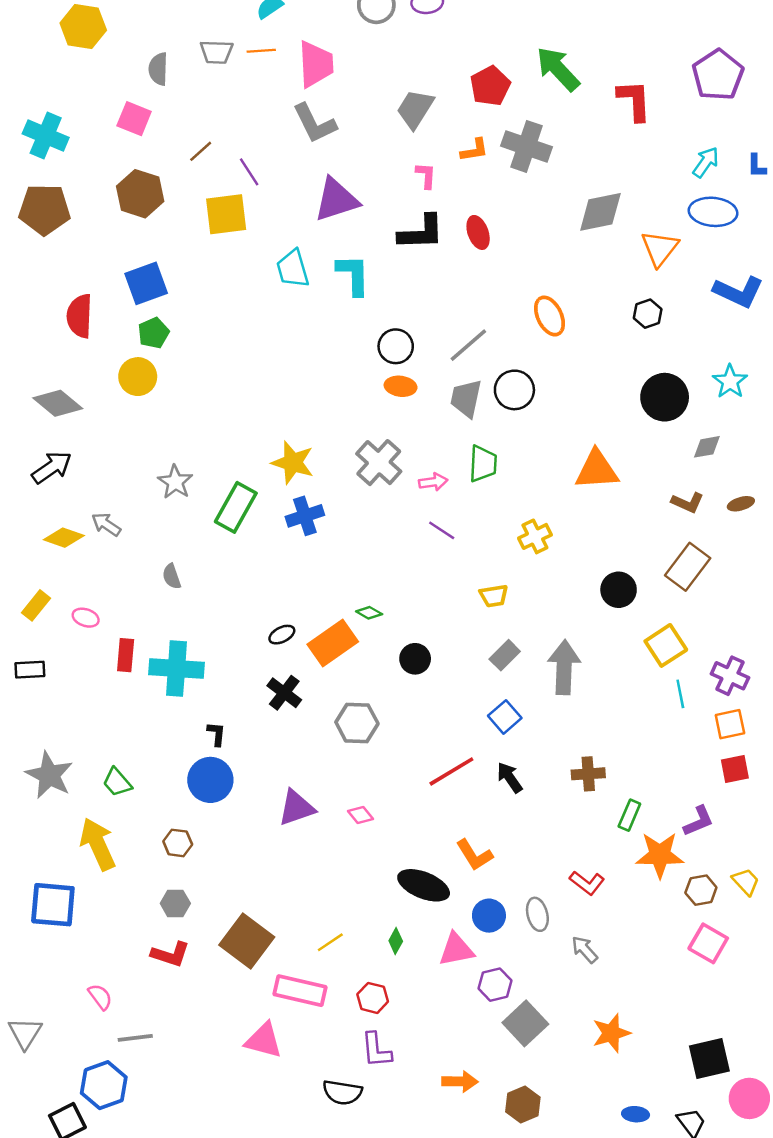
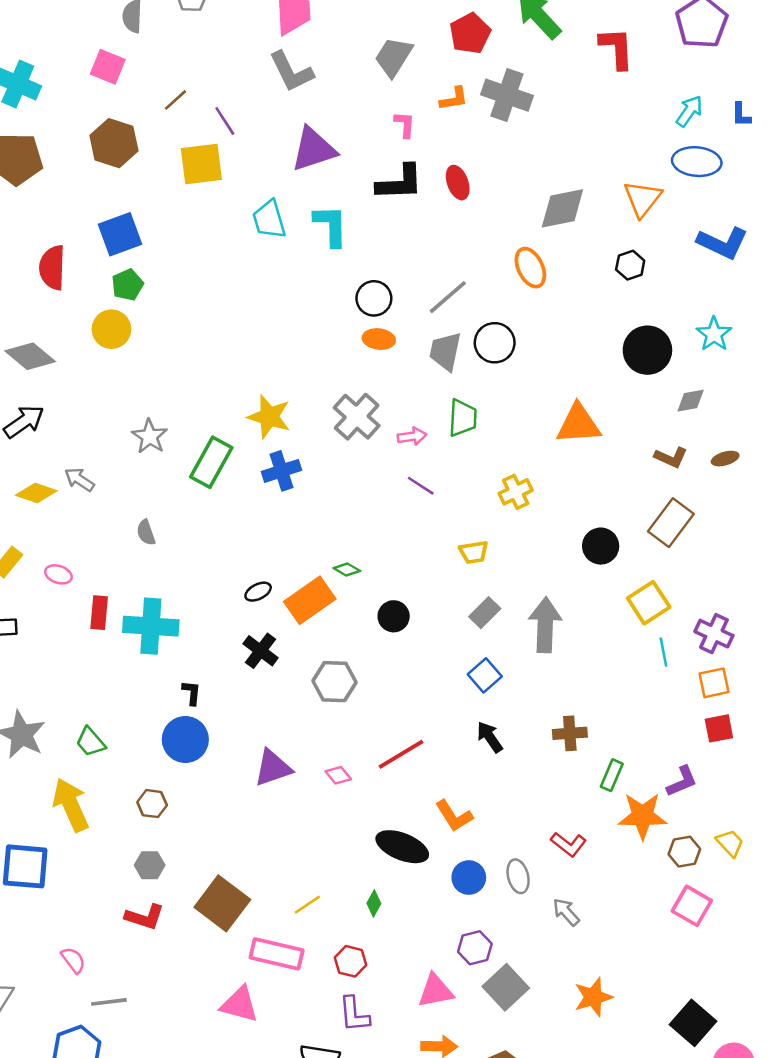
gray diamond: (600, 212) -> (562, 208), moved
red line: (451, 771) -> (401, 754), moved
pink triangle: (456, 949) -> (435, 991), moved
black square: (709, 1058) -> (693, 1023), turned -36

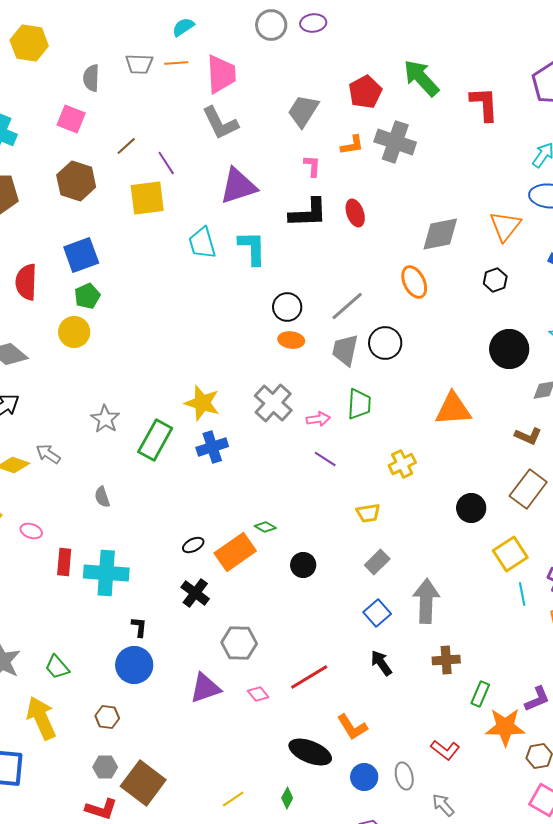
gray arrow: (545, 625) -> (426, 601), moved
gray hexagon: (334, 682) -> (239, 643), moved
brown square: (222, 903) -> (143, 783), moved

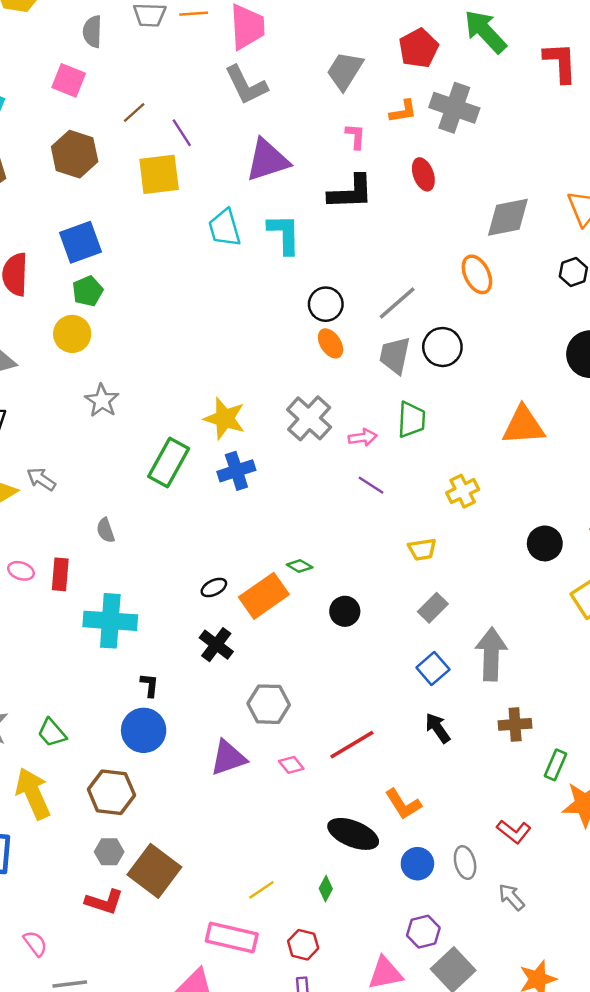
red ellipse: (355, 213) -> (423, 174), moved
orange ellipse: (291, 340) -> (331, 343), turned 50
gray star: (105, 419) -> (102, 401), moved
red rectangle: (64, 562) -> (60, 574), moved
brown hexagon: (107, 717) -> (111, 792), size x1.6

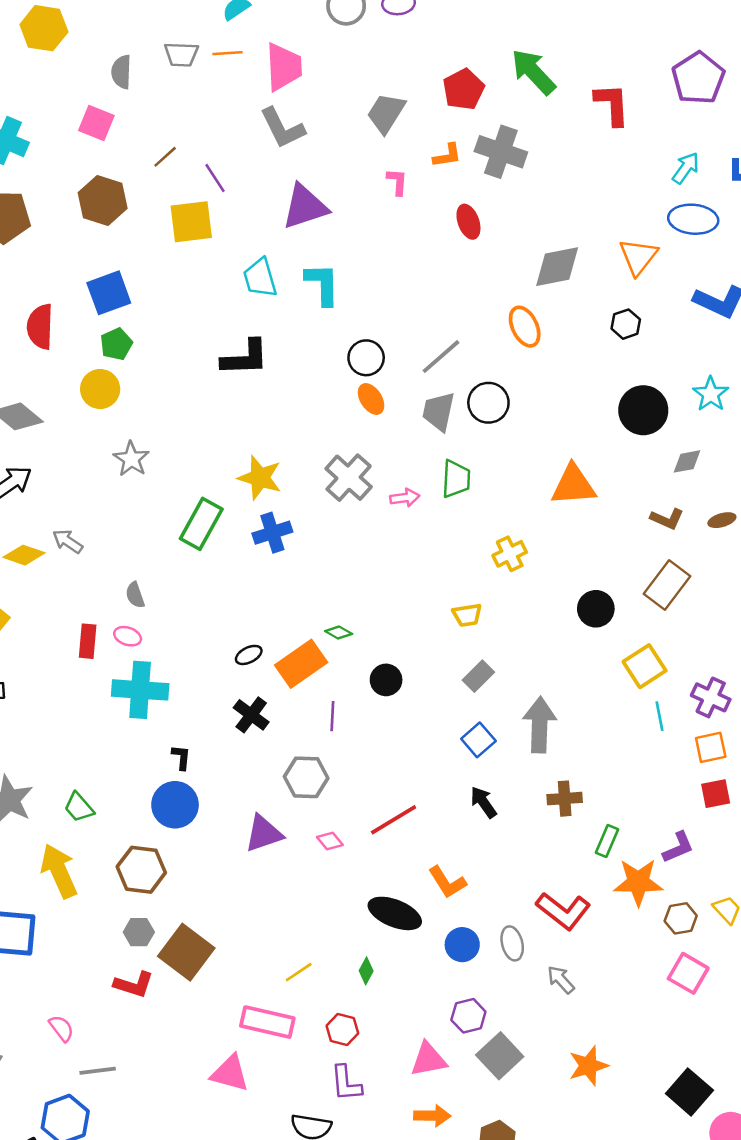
black L-shape: (351, 192) -> (245, 358), moved
purple line: (371, 485) -> (332, 716), moved, turned 60
pink ellipse: (21, 571) -> (128, 636), moved
red L-shape: (514, 832) -> (563, 911), size x1.5

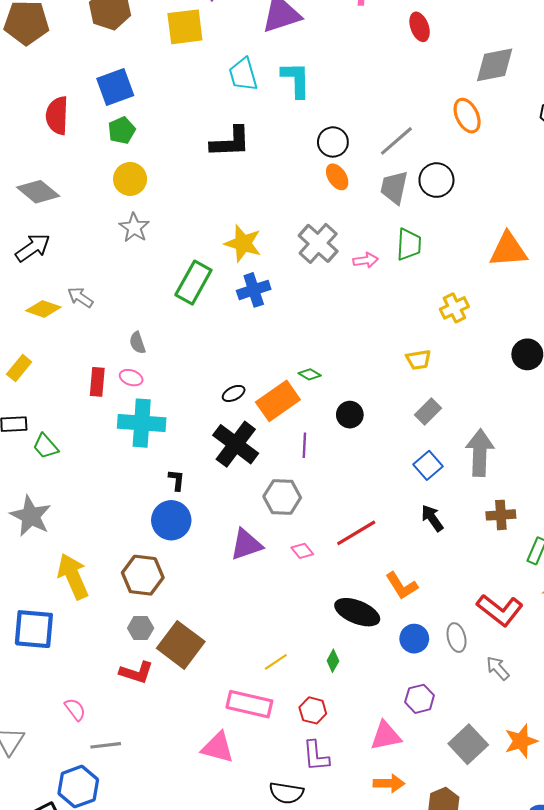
yellow circle: (100, 389) -> (130, 179), moved
black cross: (251, 715) -> (236, 444), size x1.5
green trapezoid: (79, 807) -> (46, 446), moved
gray square: (500, 1056) -> (468, 744), moved

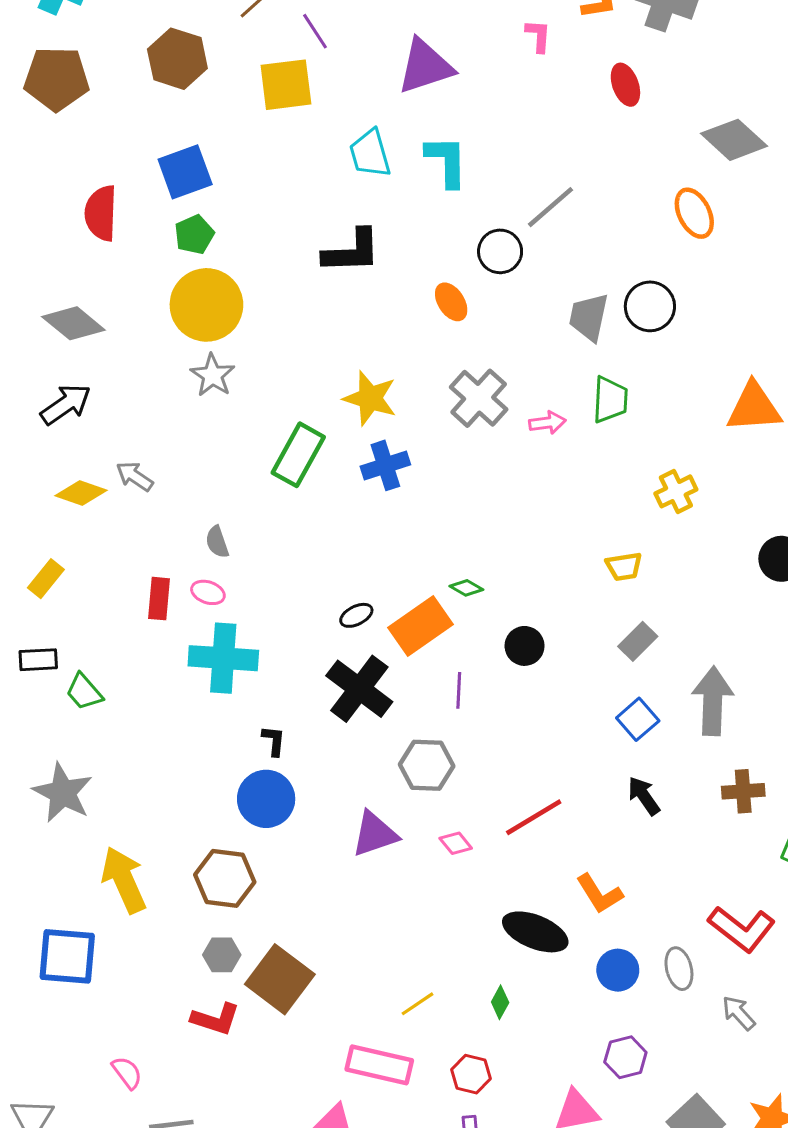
gray diamond: (495, 65) -> (734, 140), turned 54
gray line: (396, 141) -> (551, 207), moved
orange ellipse: (337, 177) -> (451, 302), moved
yellow circle: (130, 179) -> (206, 305), size x1.5

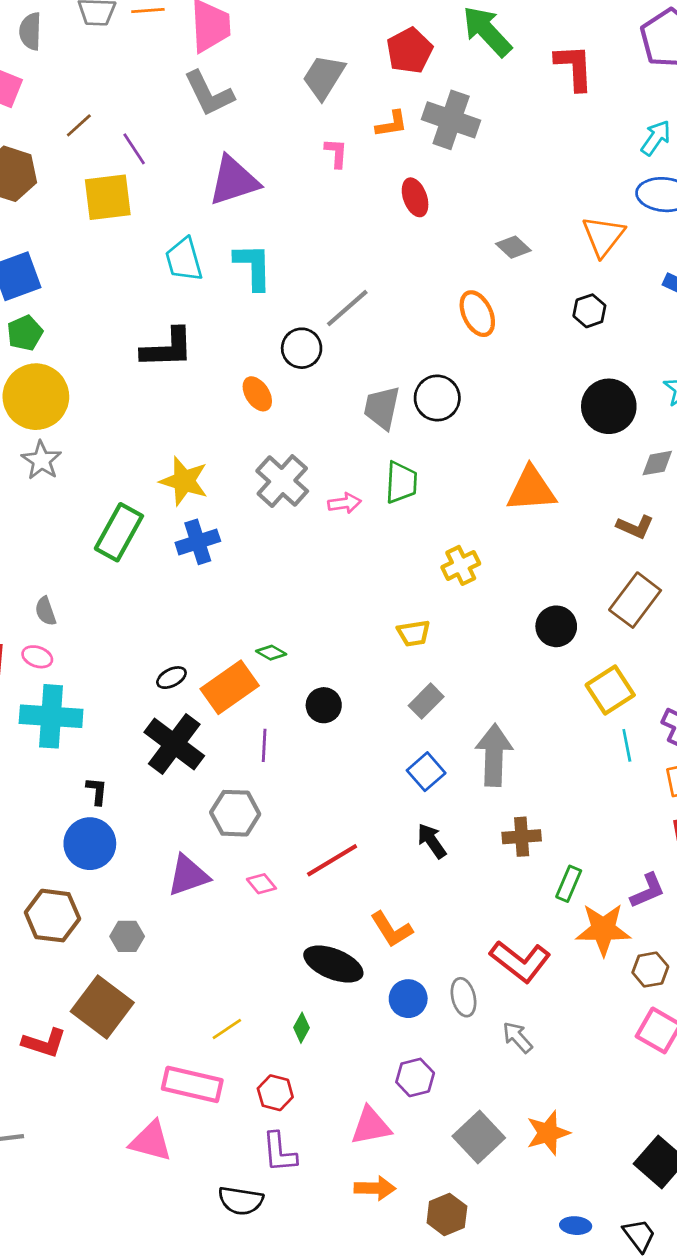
gray diamond: (734, 140) -> (513, 247), size x0.6
gray hexagon: (222, 955) -> (127, 936), moved

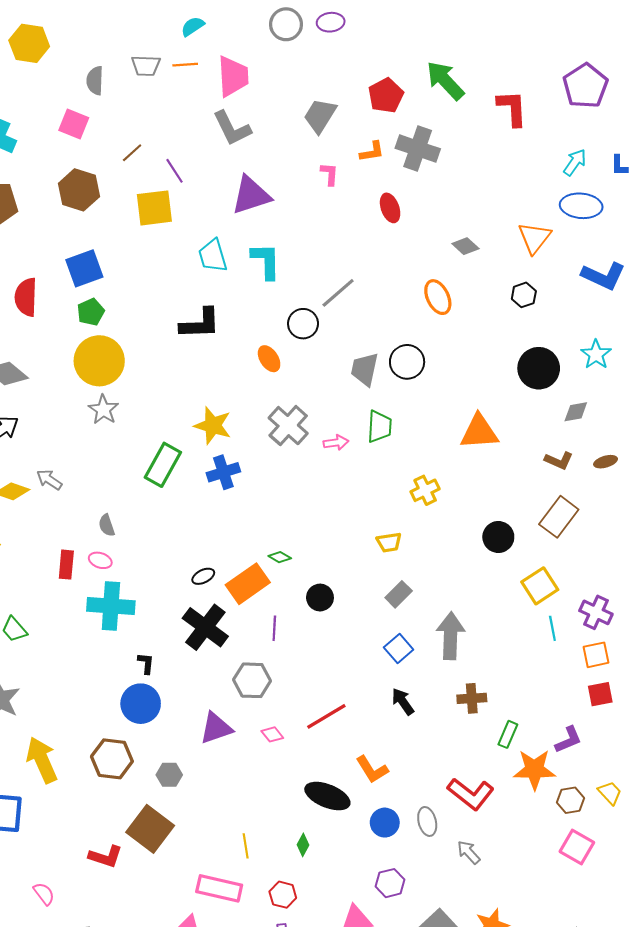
yellow line: (227, 1029) -> (246, 846), turned -65

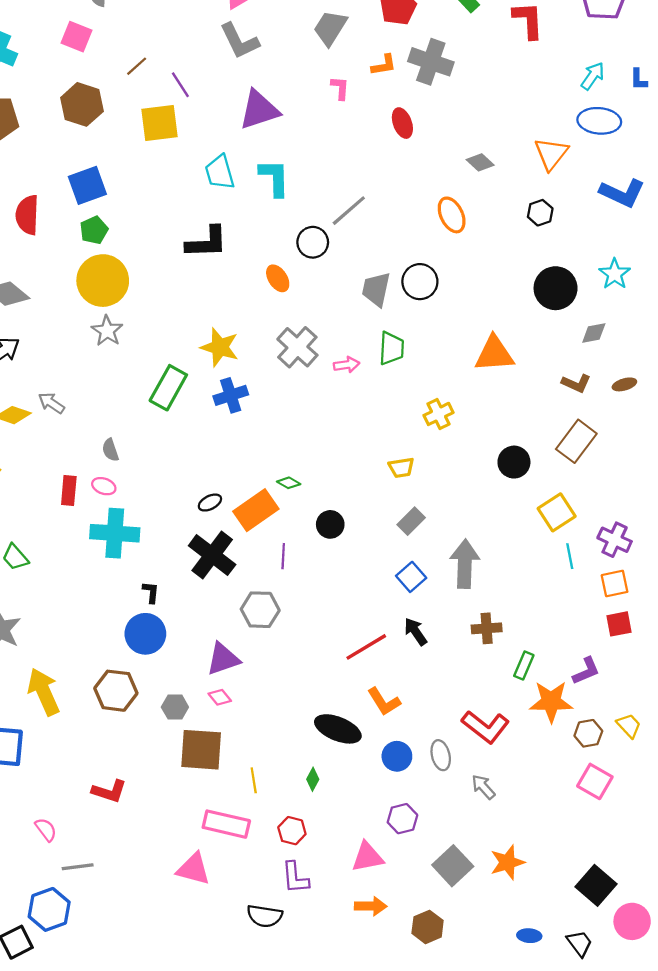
red line: (326, 716) -> (366, 647), moved
pink diamond: (272, 734) -> (220, 697), moved
brown square: (150, 829) -> (201, 750), moved, turned -33

